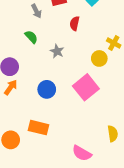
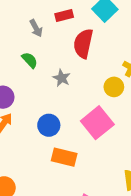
red semicircle: (75, 23) -> (83, 44), size x1.6
orange rectangle: (38, 128) -> (64, 157), moved

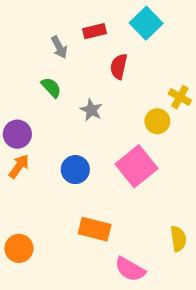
red semicircle: (83, 44) -> (119, 67), size x0.7
orange rectangle: (64, 157) -> (95, 229), moved

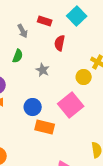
red rectangle: (95, 31) -> (45, 21), turned 32
green semicircle: (51, 87) -> (18, 56), turned 64
orange rectangle: (95, 229) -> (45, 127), moved

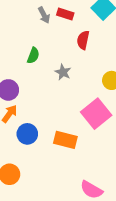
gray arrow: (23, 31) -> (44, 15), moved
blue circle: (33, 107) -> (27, 134), moved

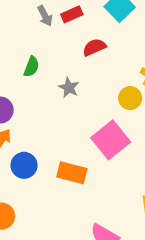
red rectangle: (65, 14) -> (72, 14), turned -42
red semicircle: (83, 40) -> (94, 47), turned 54

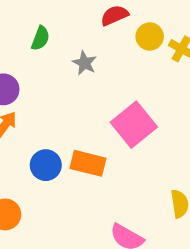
yellow circle: (130, 98) -> (150, 37), moved
blue circle: (24, 165) -> (46, 165), moved

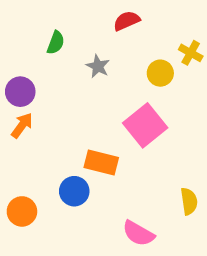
yellow circle: (150, 37) -> (160, 73), moved
blue circle: (46, 165) -> (74, 191), moved

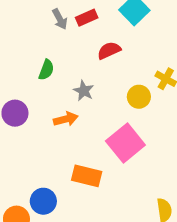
orange arrow: (22, 125) -> (66, 119), moved, turned 40
blue circle: (74, 191) -> (43, 201), moved

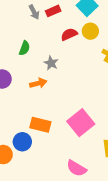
yellow circle: (139, 97) -> (90, 31), moved
pink square: (125, 143) -> (81, 123), moved
orange rectangle: (87, 176) -> (40, 125), moved

